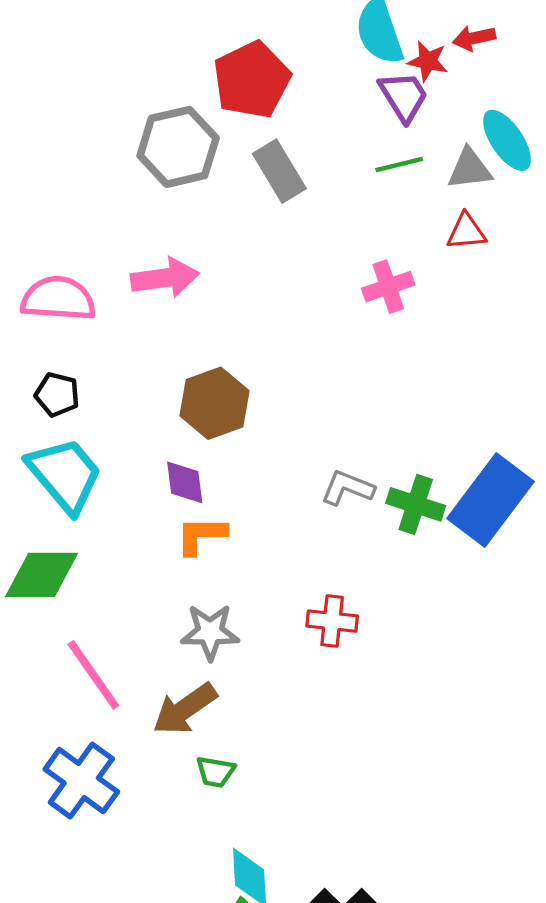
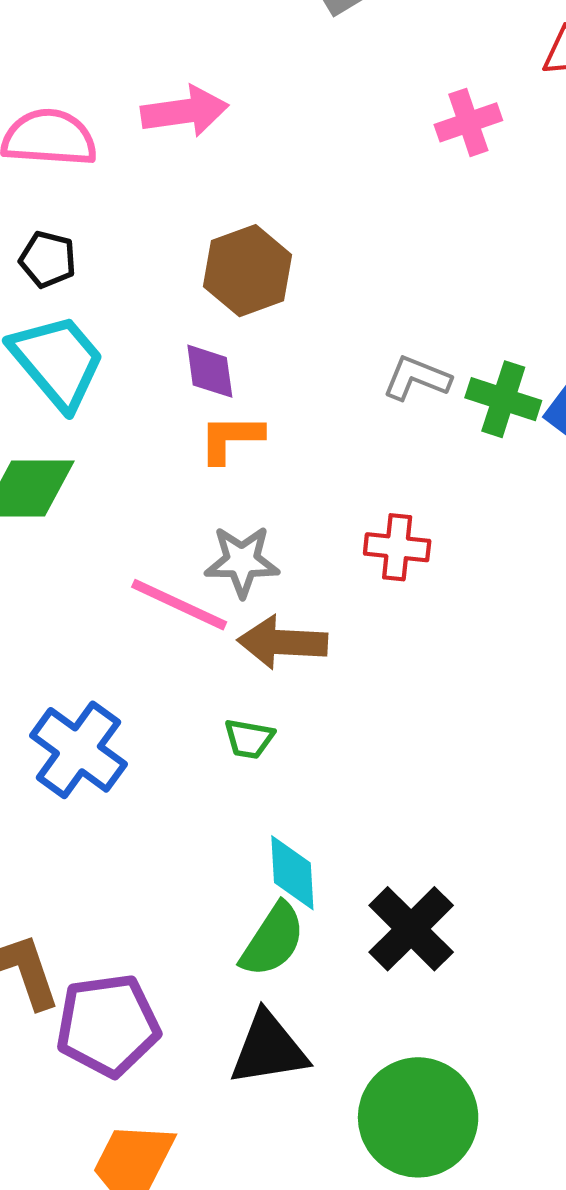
pink line: (93, 675) -> (179, 605), moved, turned -30
brown arrow: (185, 709) -> (283, 642), moved, turned 38

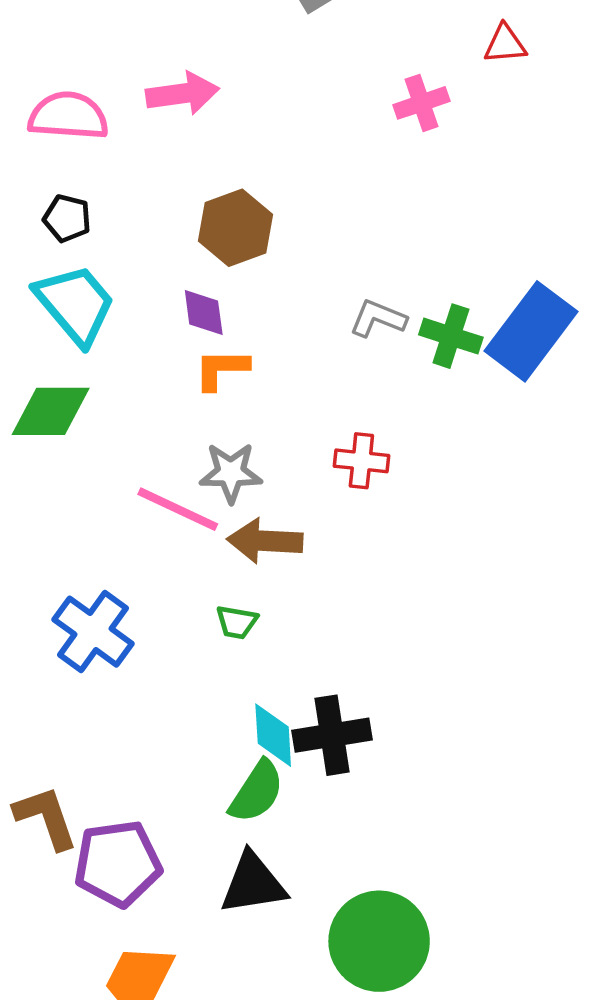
black cross: (411, 929) -> (332, 735), moved, turned 36

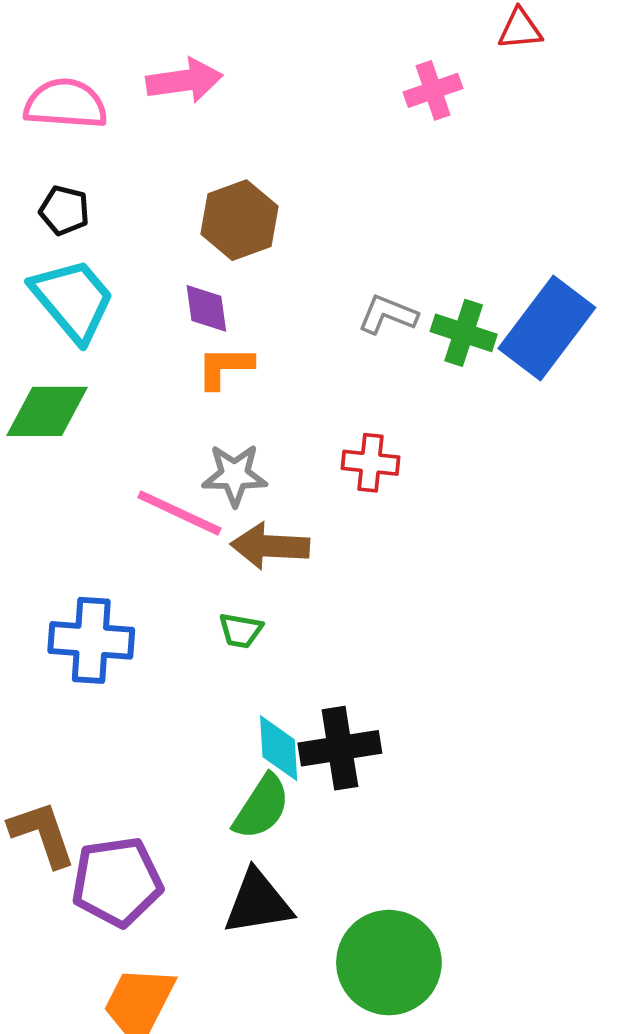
blue cross: (93, 632) -> (91, 640), turned -32

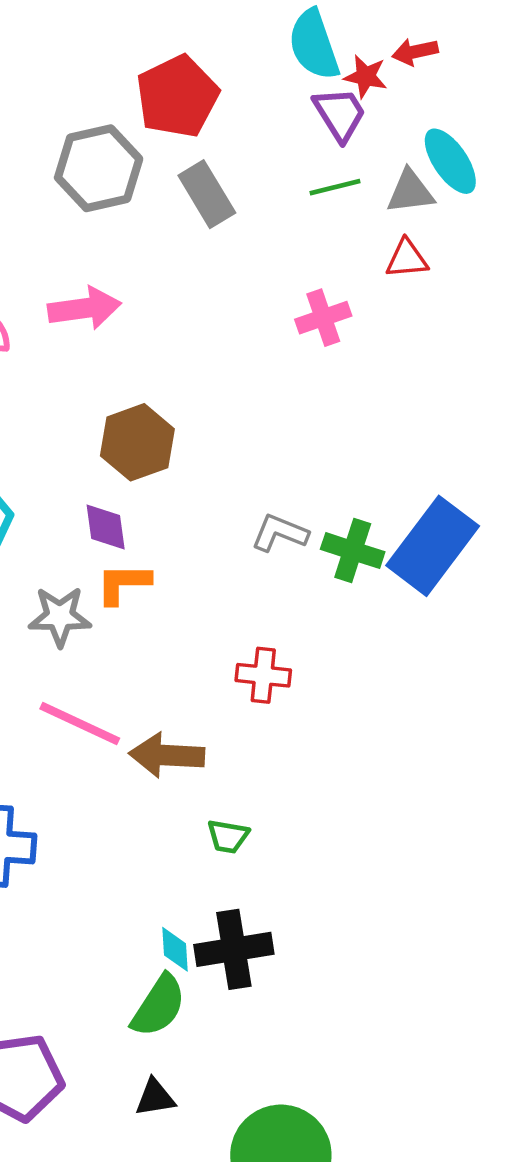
gray star: (235, 475) -> (60, 616), moved
green trapezoid: (241, 631) -> (228, 836), moved
cyan diamond: (279, 748) -> (175, 949), size x0.7
black triangle: (258, 903) -> (155, 1098), size x0.6

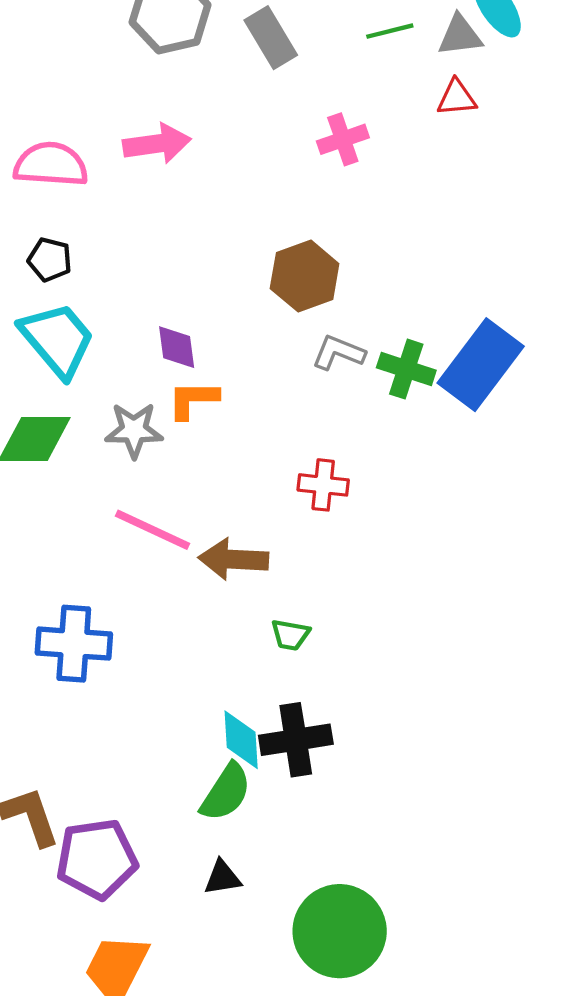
pink cross: (323, 318) -> (343, 139), moved
brown hexagon: (137, 442) -> (305, 276), moved
cyan diamond: (175, 949) -> (241, 740), size x1.4

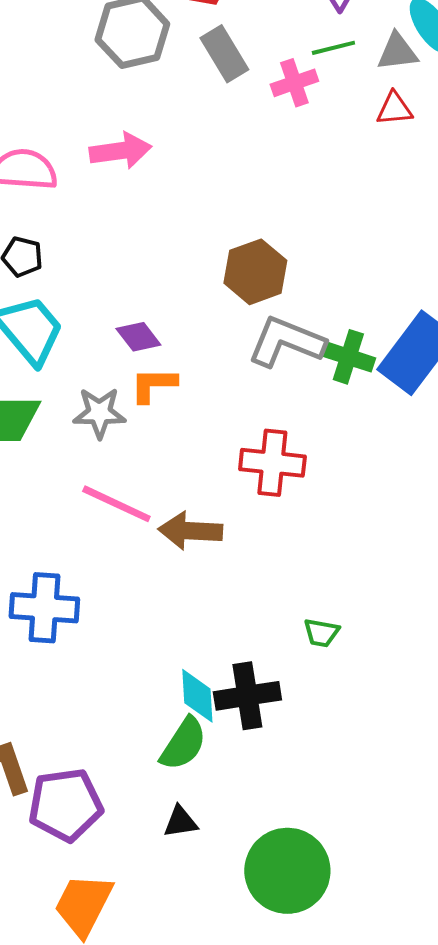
pink cross: (343, 139) -> (294, 83), moved
purple diamond: (177, 347) -> (138, 337), turned -30
gray L-shape: (338, 353) -> (286, 342), size x1.6
red cross: (323, 485) -> (272, 463), size x1.4
green trapezoid: (290, 635) -> (321, 633), moved

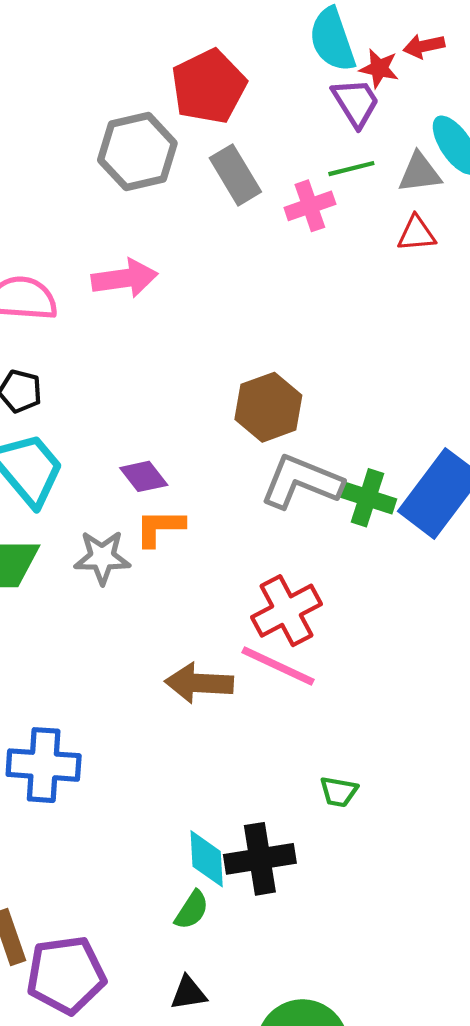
red cross: (272, 463) -> (286, 611), turned -34
pink line: (116, 504) -> (278, 666), moved
green semicircle: (183, 744) -> (192, 910), size x0.7

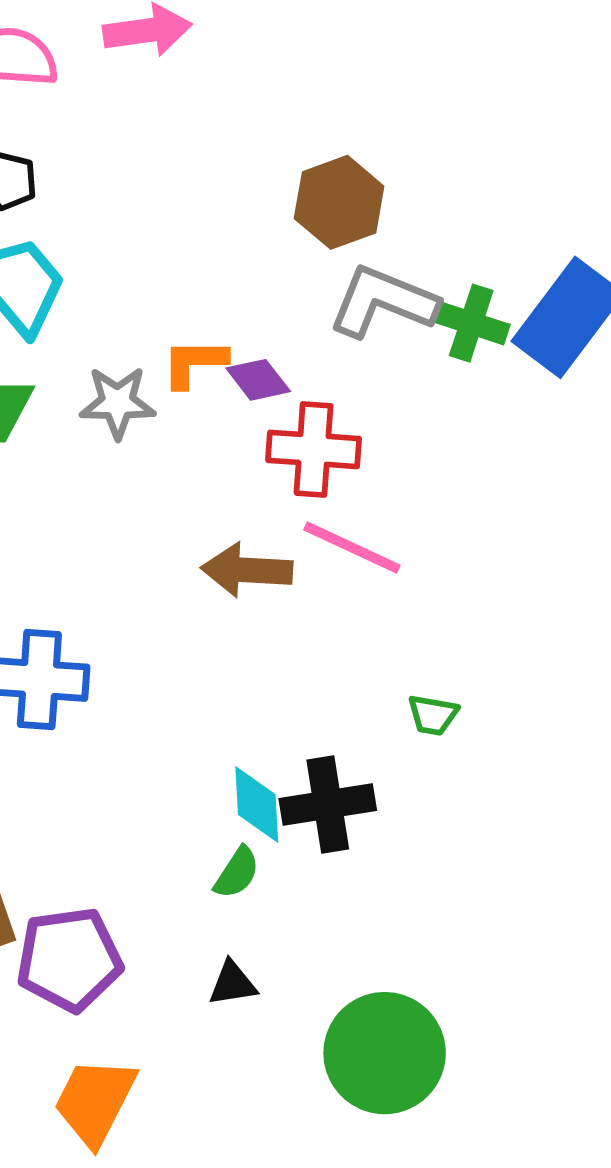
purple diamond: (144, 476) -> (258, 380), moved
red cross: (286, 611) -> (314, 449), moved, turned 32

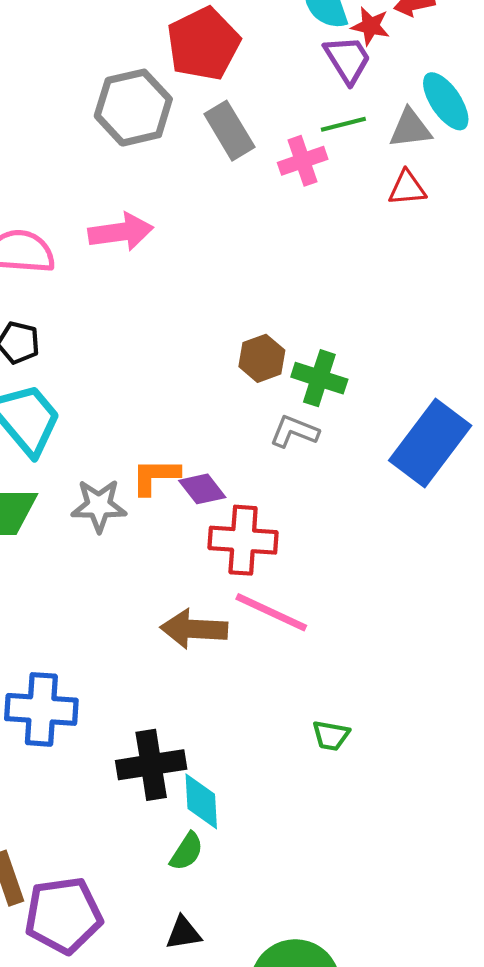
brown hexagon: (339, 202) -> (262, 358), size x0.7
gray L-shape: (383, 302) -> (294, 431), size x0.6
green cross: (471, 323) -> (319, 378), moved
black cross: (328, 805) -> (151, 765), moved

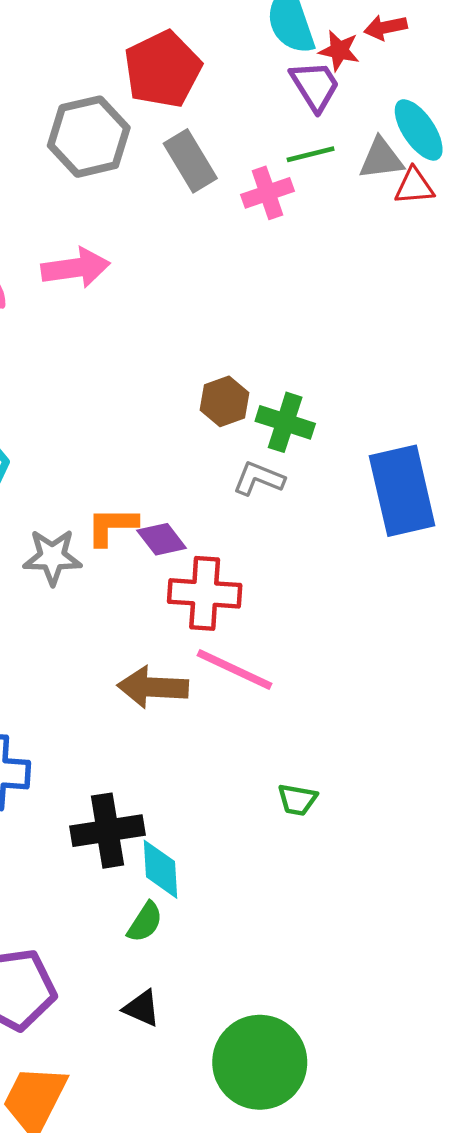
red triangle: (407, 188) -> (414, 186), moved
blue rectangle: (430, 443) -> (402, 491), turned -50
black triangle: (183, 933) -> (142, 1008), turned 33

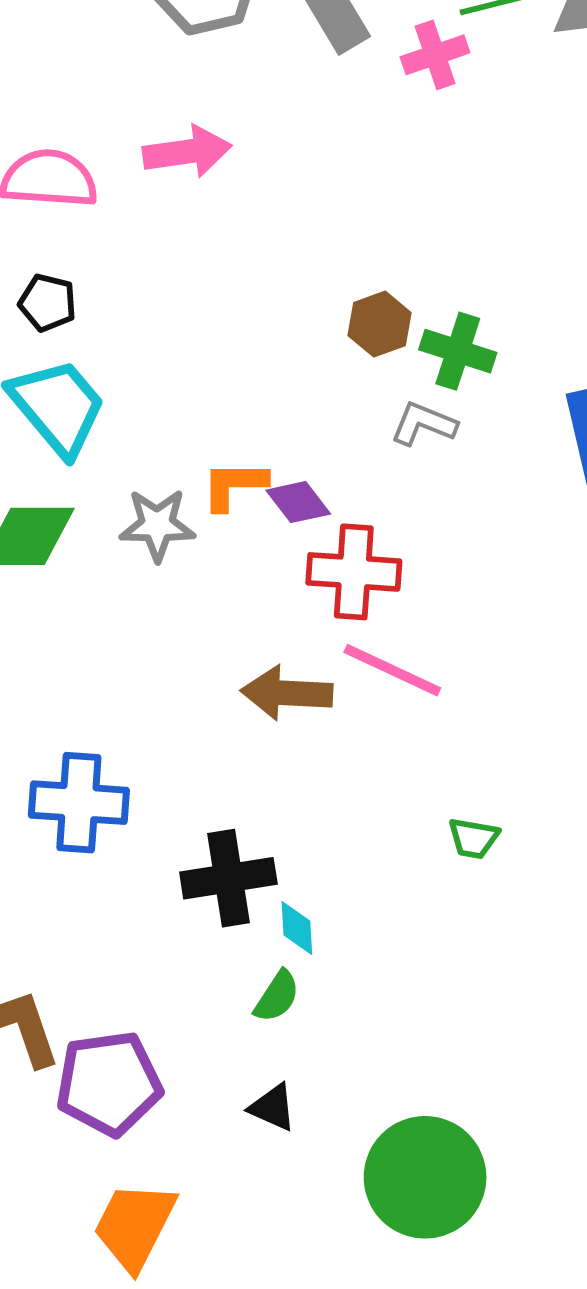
cyan diamond: (160, 869) -> (297, 928), size x0.7

